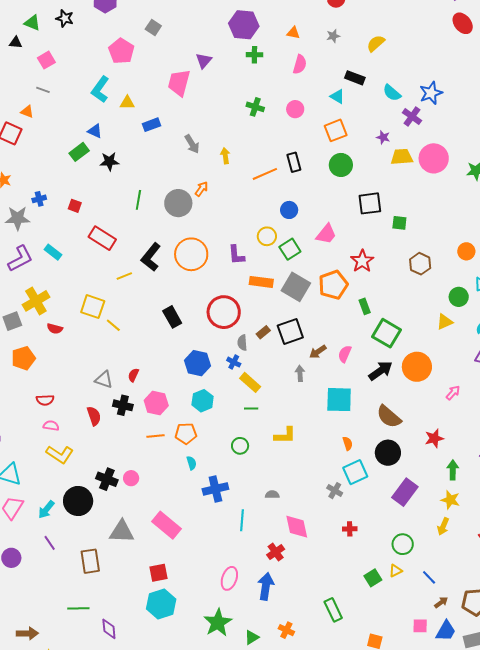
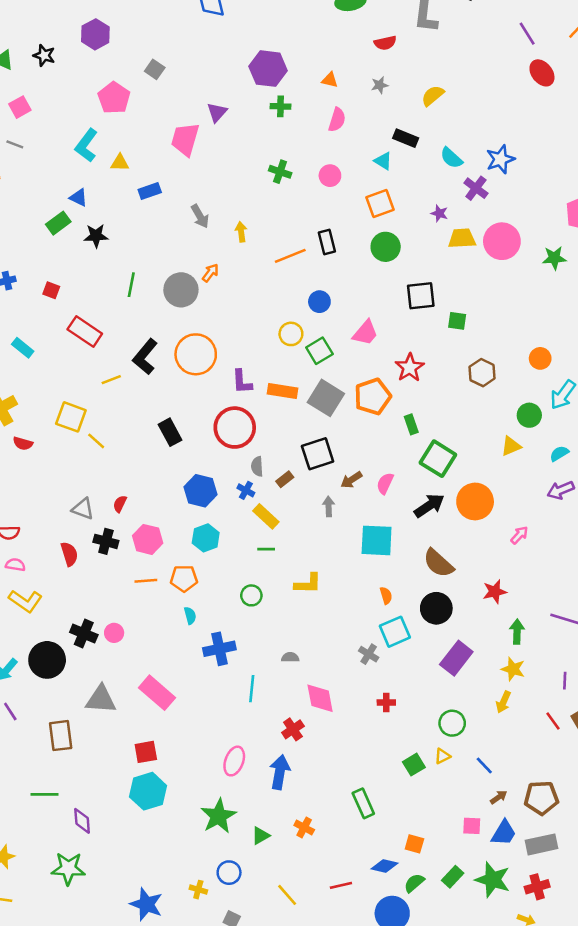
purple L-shape: (236, 255) -> (242, 382), moved
brown rectangle: (263, 332) -> (285, 479), moved

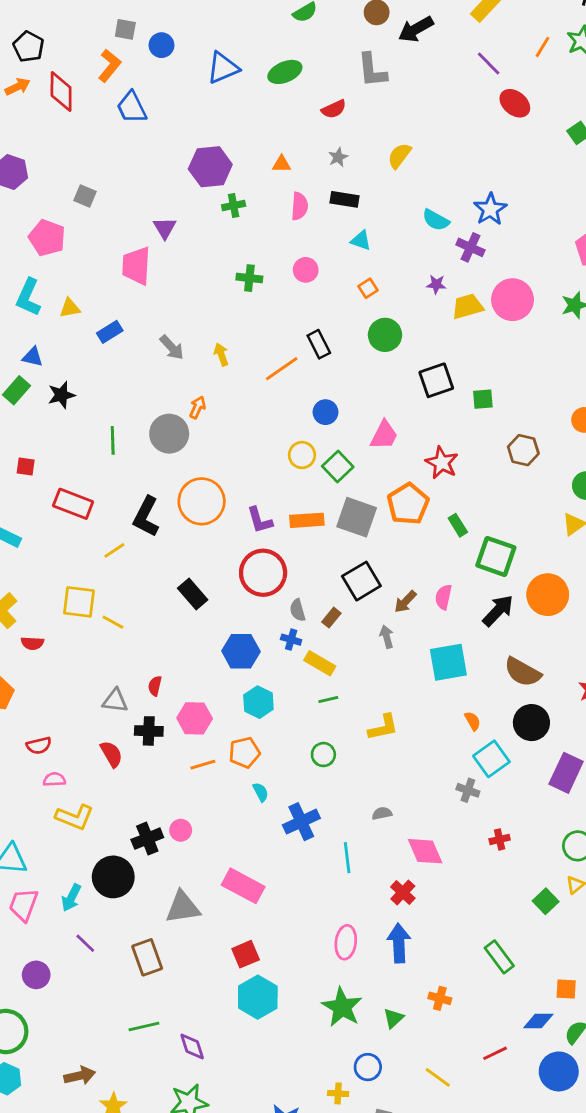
black rectangle: (406, 138) -> (345, 199), moved
orange square: (380, 203) -> (368, 288), size x0.6
black cross: (84, 634) -> (147, 839), turned -32

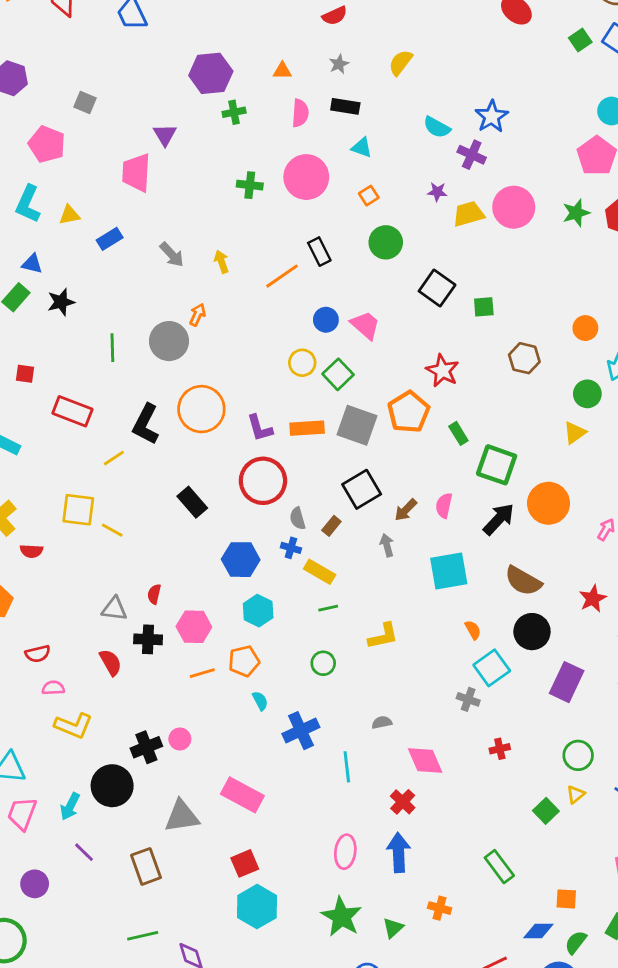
pink circle: (306, 270) -> (306, 177), size x1.8
black square: (436, 380) -> (437, 288), turned -36
pink trapezoid: (384, 435) -> (365, 325), moved, turned -76

